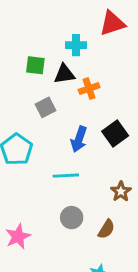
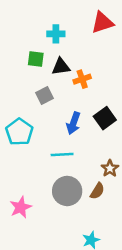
cyan cross: (76, 45) -> (56, 34), moved
gray circle: (72, 218) -> (67, 191), size x1.5
brown semicircle: (106, 229) -> (97, 191), moved

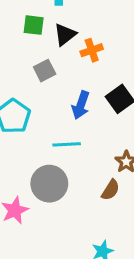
black triangle: (61, 67) -> (65, 35), turned -30
gray circle: (67, 191) -> (49, 184), moved

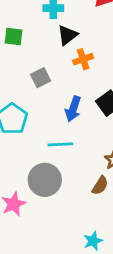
green square: (34, 25) -> (14, 37), moved
black triangle: (65, 35) -> (67, 35), moved

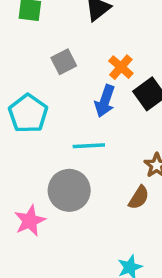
orange cross: (83, 59) -> (121, 67), moved, turned -30

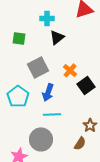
gray square: (64, 62) -> (38, 67), size x1.5
blue arrow: (105, 101) -> (48, 92), moved

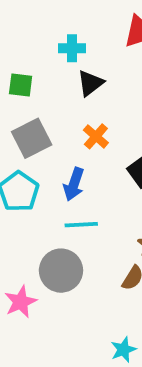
gray square: (38, 67) -> (32, 138), moved
orange cross: (70, 70) -> (96, 136), moved

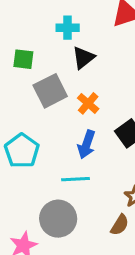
gray square: (32, 138) -> (50, 91), moved
blue arrow: (74, 184) -> (87, 144), moved

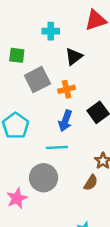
black triangle: (83, 58) -> (74, 57), moved
orange cross: (88, 103) -> (67, 89), turned 35

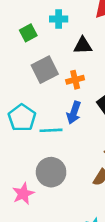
green square: (17, 55) -> (28, 33), moved, turned -35
black triangle: (74, 57) -> (83, 46), turned 36
cyan line: (57, 147) -> (51, 130), moved

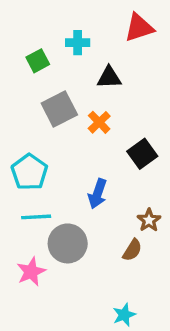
orange cross: (75, 80) -> (99, 122), turned -30
blue arrow: (74, 113) -> (98, 194), moved
cyan line: (51, 130) -> (36, 217), moved

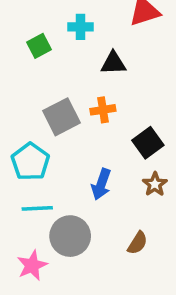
gray square: (59, 109) -> (61, 117), moved
orange cross: (99, 122) -> (103, 110), turned 35
brown star: (149, 220) -> (155, 184), moved

